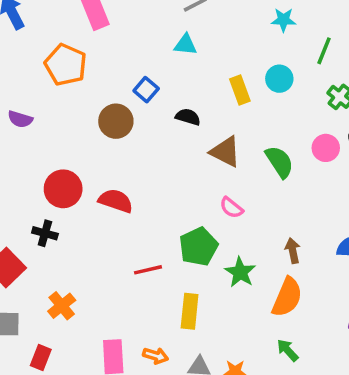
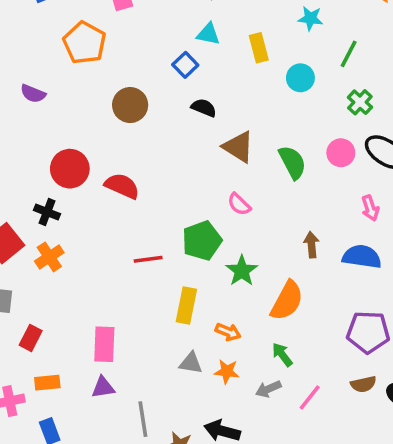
blue square: (146, 90) -> (185, 65), moved
yellow rectangle: (240, 90) -> (259, 48), moved
brown arrow: (293, 251) -> (311, 245), moved
orange cross: (62, 306) -> (49, 257), moved
orange arrow: (156, 356) -> (228, 332), moved

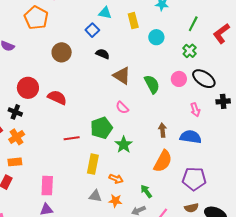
green line: (349, 54) -> (193, 24), moved
orange semicircle: (287, 301) -> (163, 161), moved
orange rectangle: (47, 383) -> (15, 162), moved

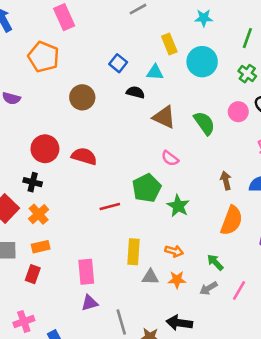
cyan triangle: (105, 13) -> (155, 72), moved
cyan circle: (156, 37) -> (202, 62), size x1.5
yellow rectangle: (93, 164) -> (133, 252), moved

